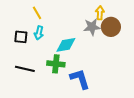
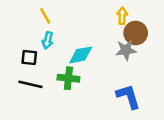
gray star: (92, 27) -> (126, 50), moved
black square: (21, 37) -> (29, 57), moved
blue L-shape: (80, 79) -> (128, 97), moved

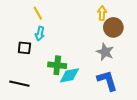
gray star: (126, 50) -> (105, 52), moved, turned 30
cyan diamond: (81, 55) -> (69, 75), moved
black line: (31, 84) -> (19, 84), moved

